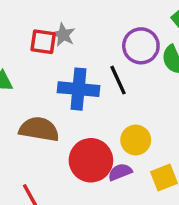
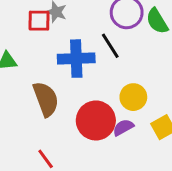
brown semicircle: (39, 129) -> (46, 99), turned 68

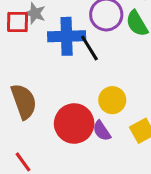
blue cross: (76, 59) -> (67, 36), moved
purple semicircle: (123, 127) -> (102, 131), turned -95

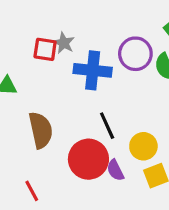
black line: (89, 48) -> (107, 126), moved
yellow circle: (112, 100) -> (143, 146), moved

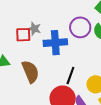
black line: (107, 126) -> (70, 75), turned 54
brown semicircle: (41, 130) -> (30, 72), moved

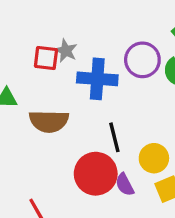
brown semicircle: (30, 72) -> (49, 121), turned 105
black line: (70, 75) -> (114, 137), turned -42

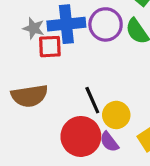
red square: (46, 58) -> (50, 47), moved
blue cross: (97, 79) -> (66, 24), moved
yellow circle: (154, 158) -> (116, 115), moved

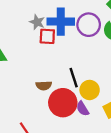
brown semicircle: (29, 96) -> (44, 86), moved, size x0.6

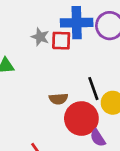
gray star: (37, 22) -> (40, 37), moved
purple semicircle: (83, 109) -> (98, 138), moved

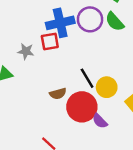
gray star: (40, 37) -> (26, 51), moved

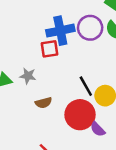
gray star: (26, 51) -> (28, 76), moved
brown semicircle: (58, 94) -> (43, 103), moved

